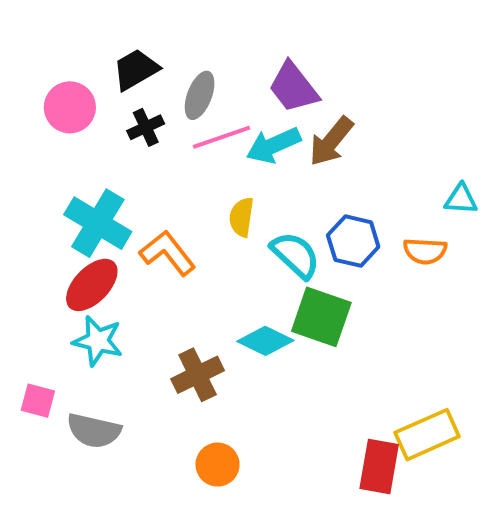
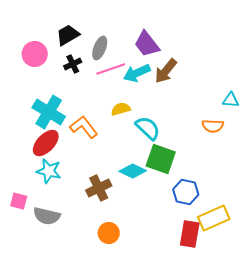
yellow semicircle: (241, 217) -> (121, 109), turned 66
blue hexagon: (353, 241) -> (186, 192), moved

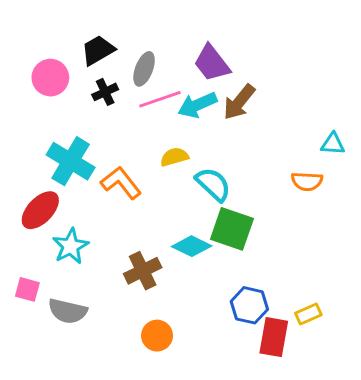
red ellipse: (46, 143) -> (40, 210), moved
cyan star: (49, 171) -> (71, 246), turned 30
blue hexagon: (186, 192) -> (249, 305), moved
yellow rectangle: (214, 218) -> (308, 314), size x0.6

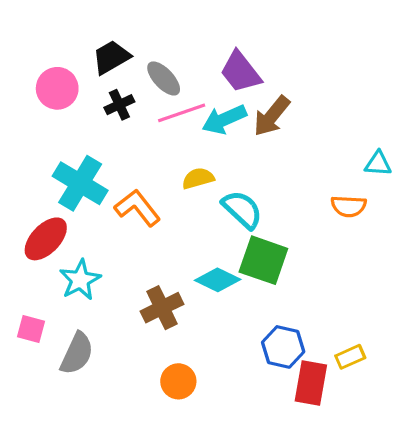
gray ellipse: (144, 69) -> (164, 78), turned -64
gray semicircle: (68, 311) -> (77, 354), turned -78

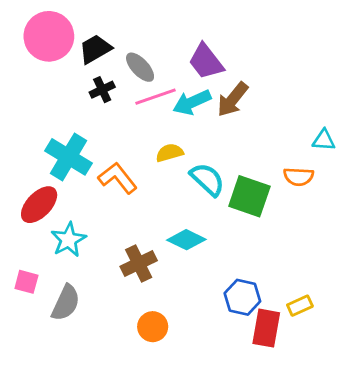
pink circle: (57, 88) -> (49, 36), moved, size x1.4
green square: (263, 260) -> (249, 196), moved

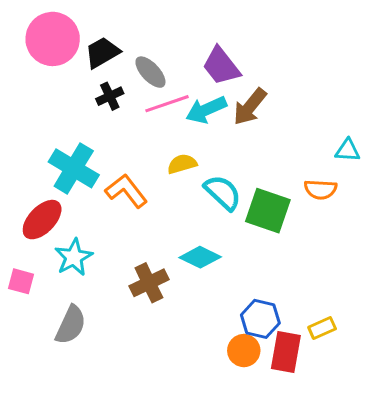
pink square: (26, 282) -> (21, 281), moved
orange circle: (153, 327) -> (244, 351), moved

